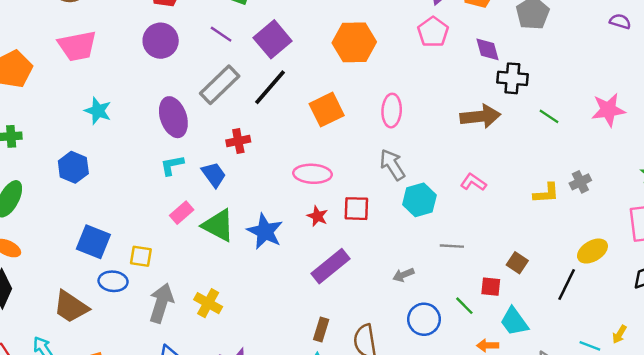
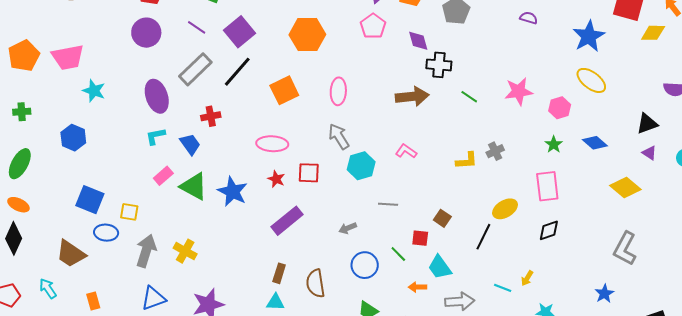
pink trapezoid: (77, 46) -> (68, 57), moved

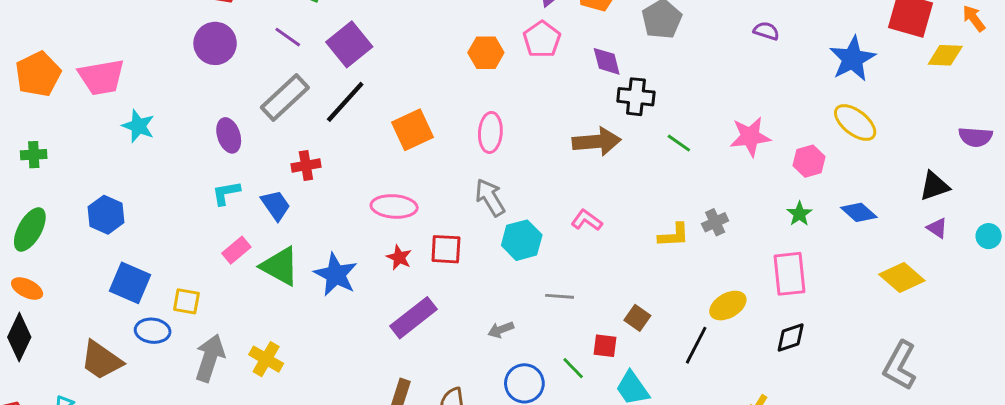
orange hexagon: (307, 35) -> (486, 53), moved, size x0.7
purple ellipse: (157, 96) -> (229, 135), size x0.7
blue hexagon: (73, 138) -> (106, 215), moved

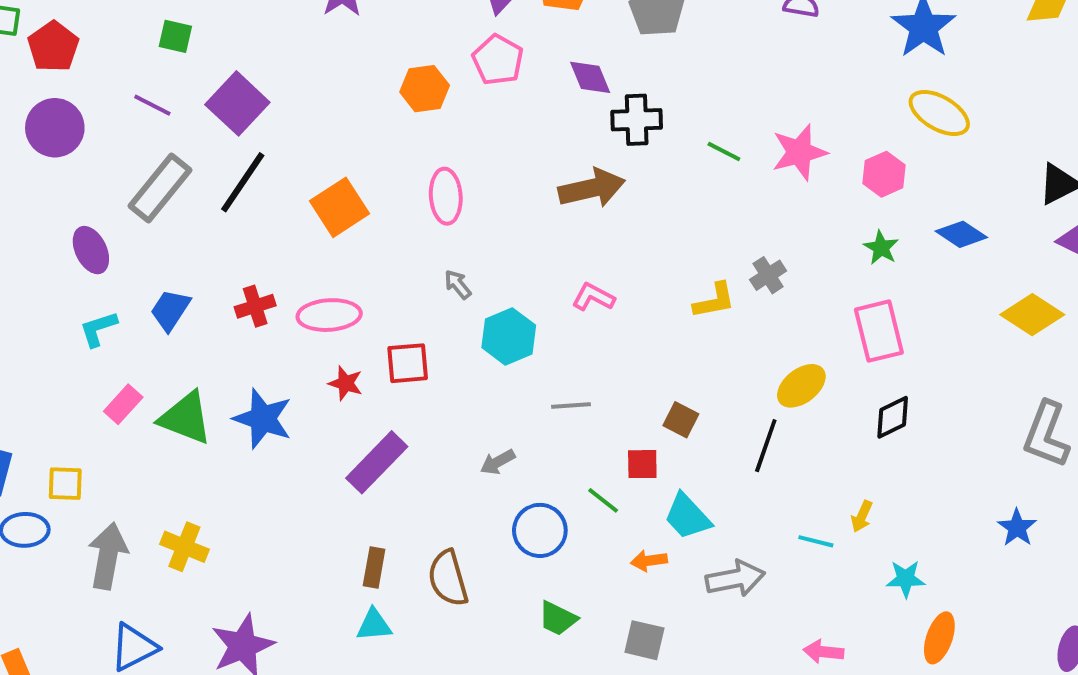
green line: (679, 143) -> (724, 151), moved
red cross: (306, 165) -> (255, 306), moved
gray arrow: (490, 197) -> (458, 284), size x0.6
blue trapezoid: (276, 205) -> (170, 310), moved, turned -104

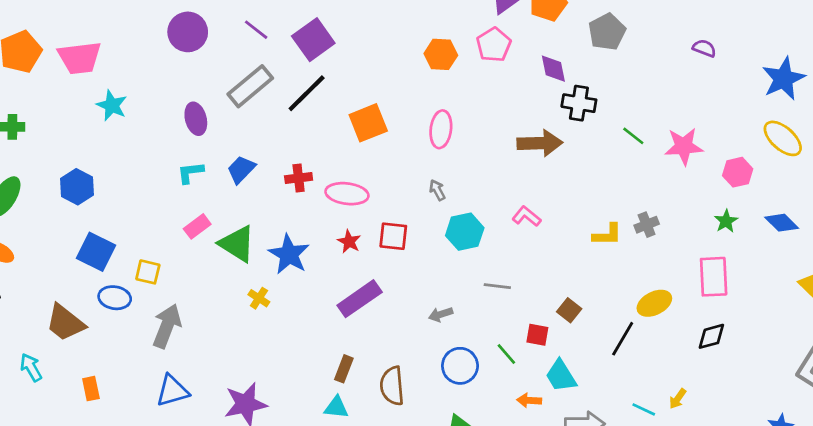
yellow cross: (184, 547) -> (259, 298), moved, size x0.7

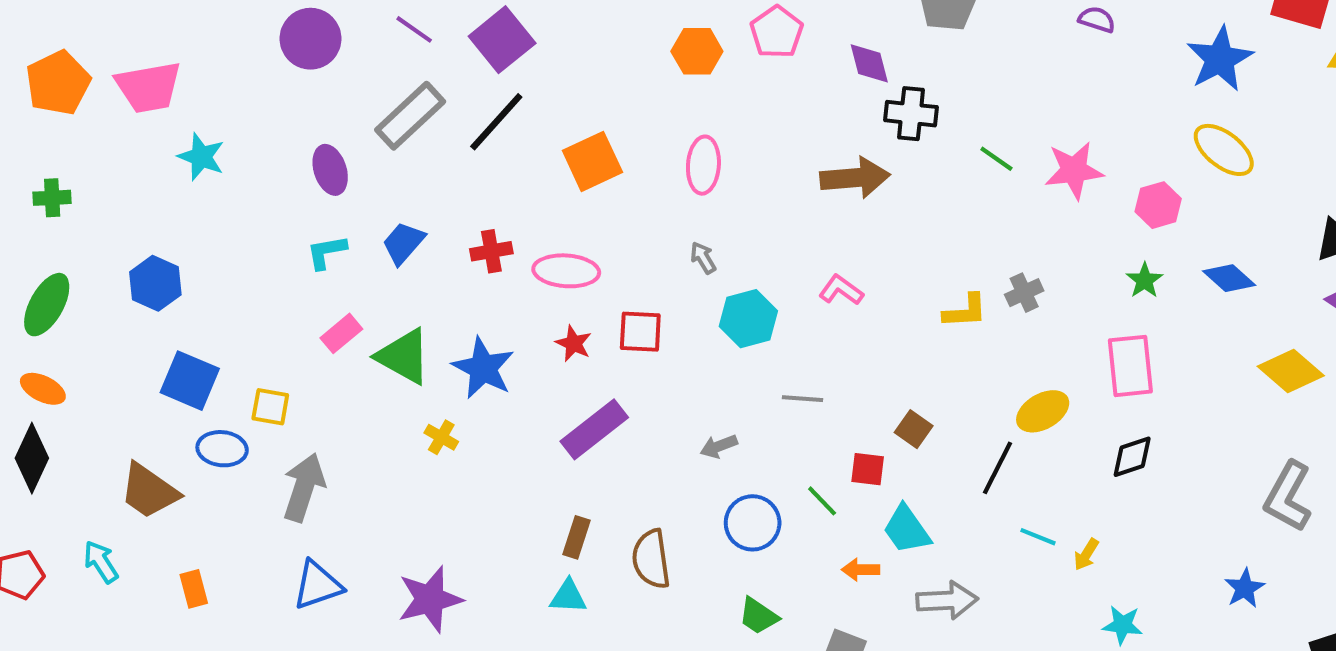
cyan line: (644, 409) -> (1038, 537), moved

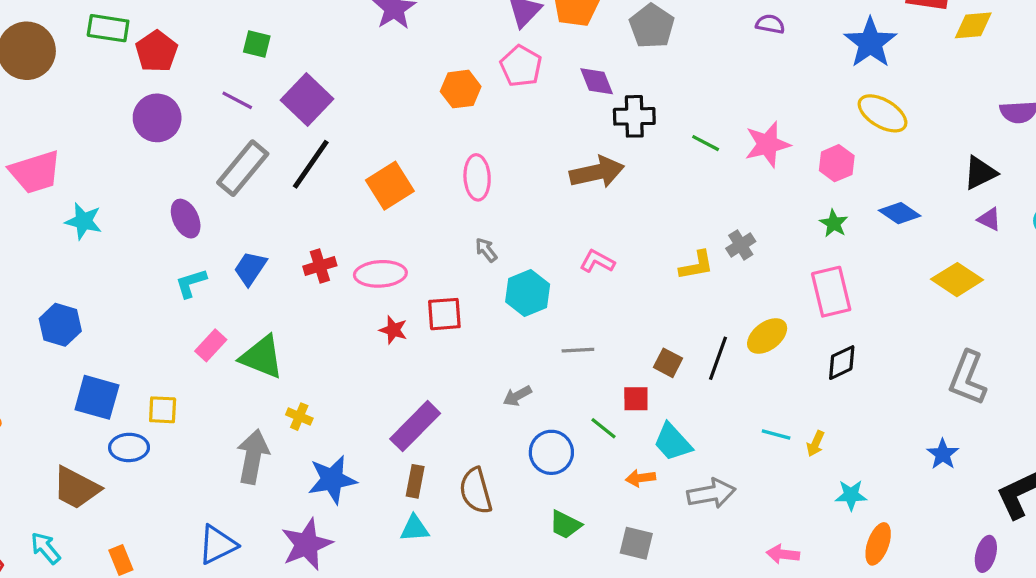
blue star: (483, 368) -> (332, 480), moved, turned -30
purple rectangle: (594, 429) -> (415, 426), moved
black line: (997, 468) -> (718, 358), moved
gray arrow: (304, 487) -> (253, 457), moved

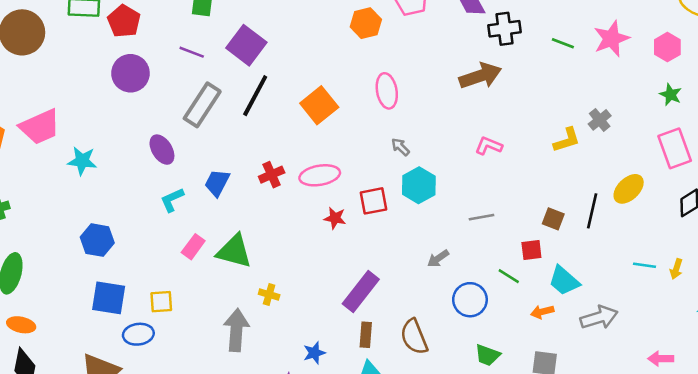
cyan hexagon: (528, 293) -> (419, 185), moved
blue hexagon: (60, 325) -> (97, 240), moved
blue star: (332, 480) -> (314, 353), moved, size x0.6

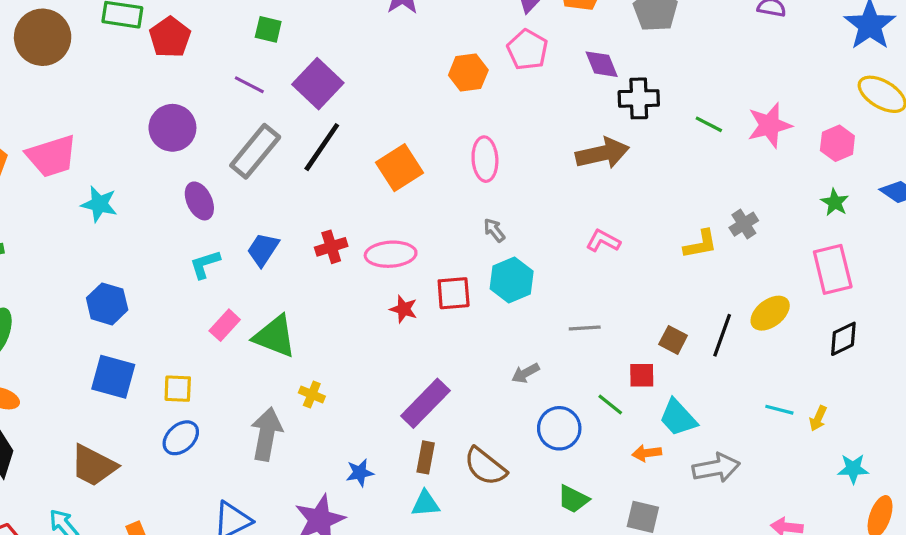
purple circle: (130, 73) -> (172, 128), moved
blue ellipse: (138, 334) -> (181, 438), moved, turned -40
brown semicircle: (414, 337) -> (485, 466), turned -36

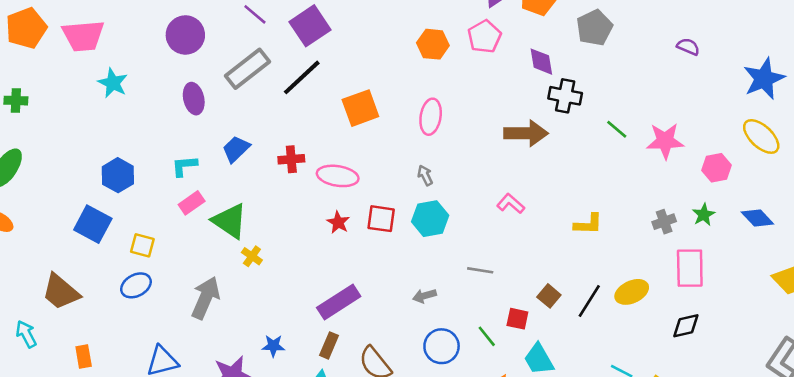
gray cross: (744, 224) -> (664, 222), moved
cyan L-shape: (205, 264) -> (184, 166), moved
blue hexagon: (107, 304) -> (118, 175), moved
yellow cross: (312, 395) -> (252, 256), moved

